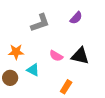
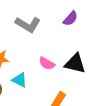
gray L-shape: (40, 23) -> (28, 24), turned 50

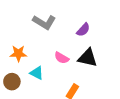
purple semicircle: (70, 19) -> (83, 30), moved

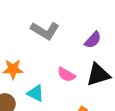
black triangle: (88, 58) -> (98, 75), turned -30

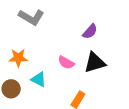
gray L-shape: (45, 31) -> (31, 17), moved

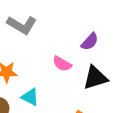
pink semicircle: (66, 63) -> (62, 64), moved

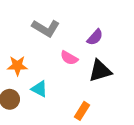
gray L-shape: (22, 25) -> (46, 28), moved

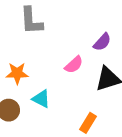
gray L-shape: (46, 28) -> (31, 21), moved, turned 56
pink semicircle: (69, 58) -> (74, 65), turned -72

